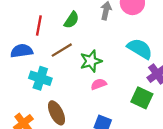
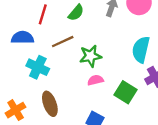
cyan semicircle: (140, 49) -> (141, 50), turned -115
green square: (142, 98) -> (125, 92), moved

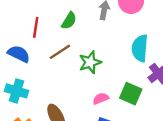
blue semicircle: (22, 38) -> (19, 54), turned 35
cyan cross: (38, 67) -> (17, 91), moved
pink semicircle: (95, 80) -> (101, 99), moved

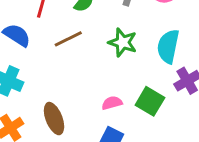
green star: (90, 62) -> (123, 42), moved, turned 30

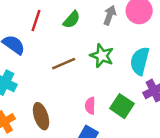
brown line: (68, 39) -> (64, 64), moved
pink semicircle: (112, 103) -> (90, 106), turned -77

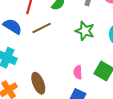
brown line: (64, 64) -> (42, 28), moved

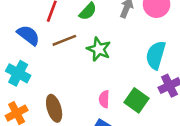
green star: (85, 31) -> (99, 49), moved

